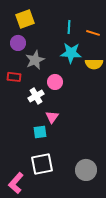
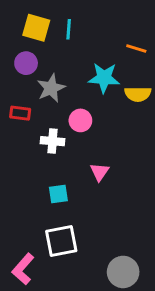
yellow square: (25, 19) -> (36, 28), turned 36
cyan line: (69, 27) -> (69, 29), moved
white cross: (36, 96) -> (52, 141), turned 35
pink triangle: (52, 117) -> (100, 172), moved
gray circle: (86, 170) -> (123, 272), moved

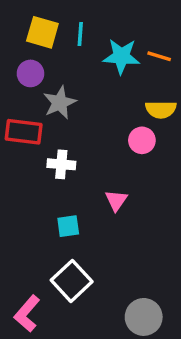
cyan star: (104, 78) -> (121, 56), moved
red rectangle: (20, 113) -> (24, 132), size x1.5
pink circle: (80, 120) -> (142, 140), moved
white square: (61, 241) -> (72, 281), turned -32

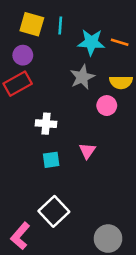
gray star: (60, 103) -> (82, 77), moved
red rectangle: (24, 132) -> (18, 84), moved, turned -36
cyan square: (68, 226) -> (51, 160), moved

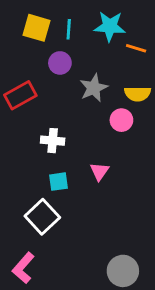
cyan star: (91, 42) -> (110, 26), moved
purple circle: (23, 55) -> (60, 63), moved
white square: (54, 211) -> (42, 217), moved

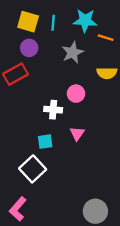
purple circle: (60, 63) -> (29, 48), moved
gray star: (94, 88) -> (73, 52), moved
pink circle: (121, 120) -> (76, 94), moved
white cross: (53, 141) -> (53, 110), moved

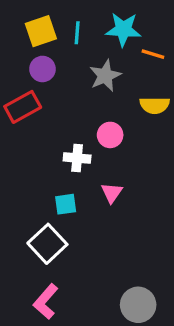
yellow square: (28, 22) -> (41, 31), turned -35
pink L-shape: (18, 209) -> (46, 302), moved

